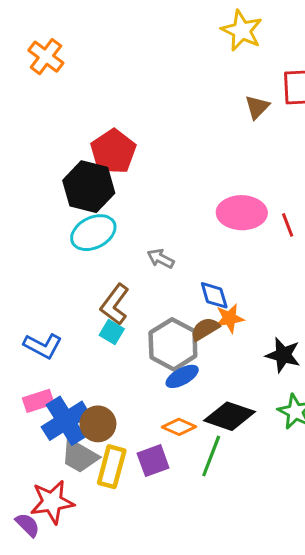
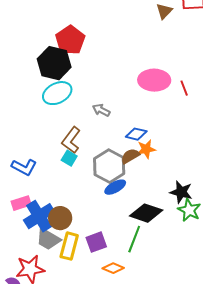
blue diamond: (214, 295) -> (136, 134), turned -60
black star: (283, 355) -> (181, 192), moved
orange diamond: (179, 427) -> (113, 268), moved

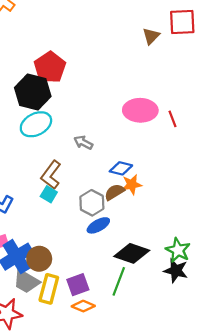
gray hexagon: (109, 166) -> (92, 203), size x0.7
black star: (181, 192) -> (176, 271), moved
orange diamond: (113, 268) -> (83, 306), moved

